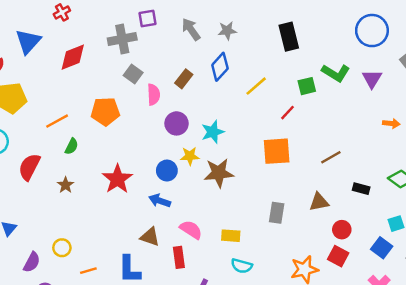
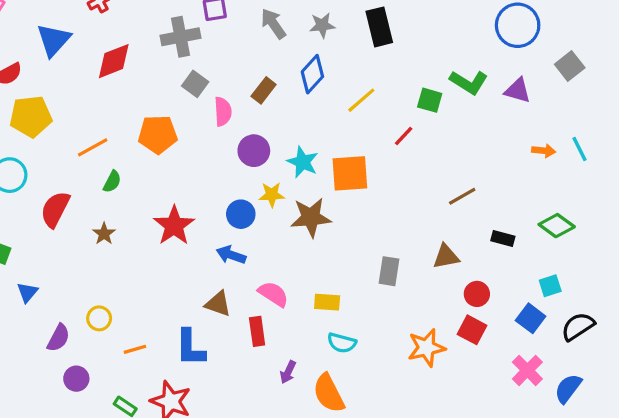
black rectangle: (289, 37) -> (379, 27), moved
purple triangle: (372, 79) -> (518, 90), turned -45
green square: (307, 86) -> (430, 100), turned 30
cyan star: (213, 132) -> (303, 162), turned -30
orange square: (277, 151) -> (350, 173), moved

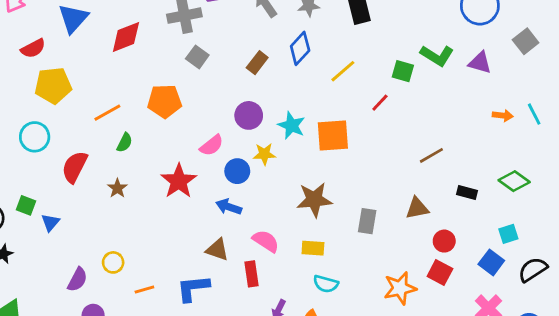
pink semicircle: (223, 112) -> (212, 145), moved, turned 55
brown star: (311, 217) -> (314, 200), moved
blue triangle: (27, 292) -> (50, 222), moved
blue L-shape: (190, 348) -> (193, 288), turned 84

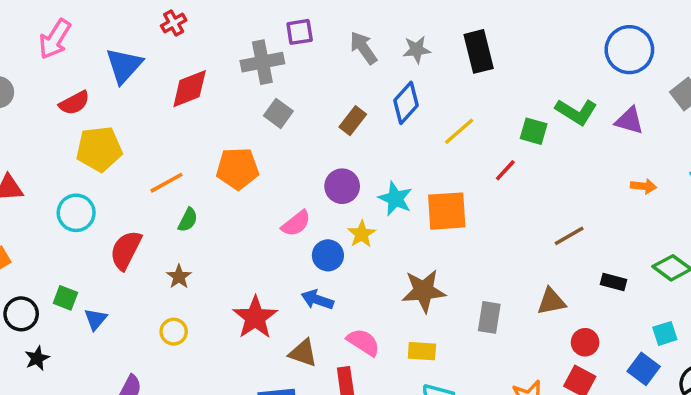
orange arrow: (503, 115) -> (644, 186), moved
yellow star: (264, 154) -> (362, 234), turned -30
red star: (179, 181) -> (255, 317), moved
yellow circle: (113, 262) -> (174, 332), moved

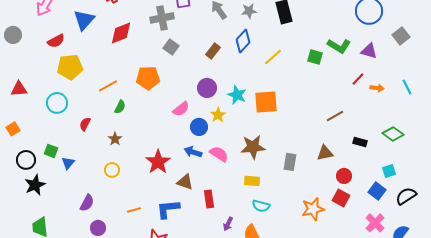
red line: (505, 170) -> (358, 79), moved
red semicircle: (126, 250) -> (85, 124), size x0.6
pink semicircle: (363, 342) -> (219, 154), moved
black star: (37, 358) -> (35, 185), size x1.5

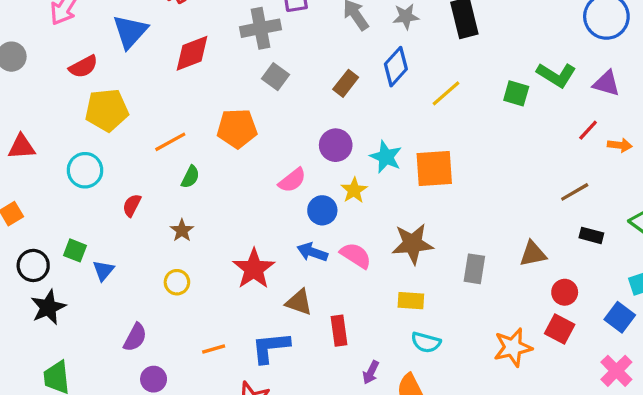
brown line: (335, 116) -> (575, 192), moved

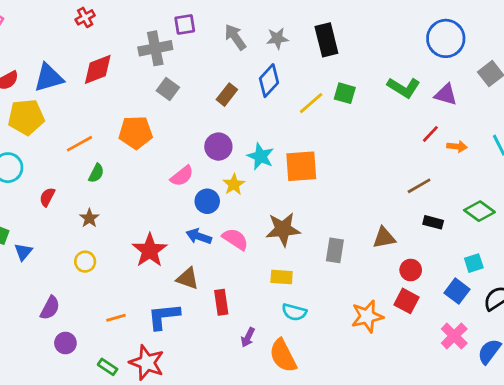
blue triangle: (130, 32) -> (49, 78), moved, turned 32
green square: (516, 93) -> (345, 93), moved

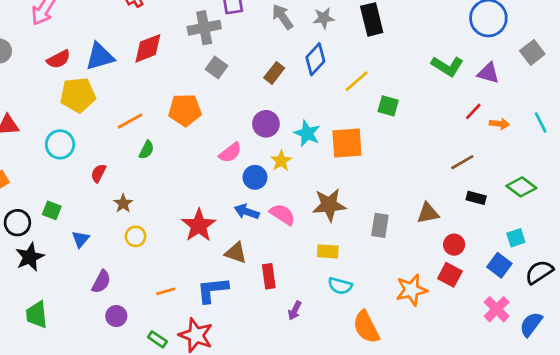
green square: (345, 93) -> (388, 106), moved
brown star: (89, 218) -> (123, 203), moved
blue triangle: (23, 252) -> (81, 239), moved
orange semicircle: (283, 356) -> (366, 327), moved

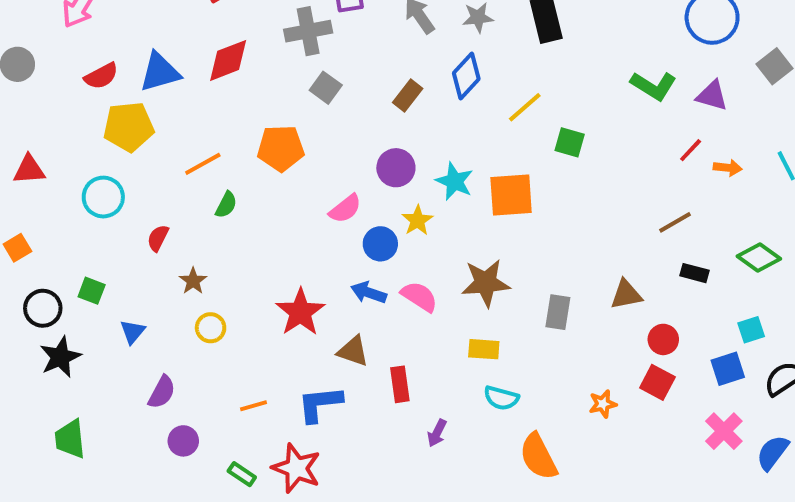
blue square: (499, 265) -> (728, 369), turned 35
orange star: (412, 290) -> (603, 404), size x0.6

